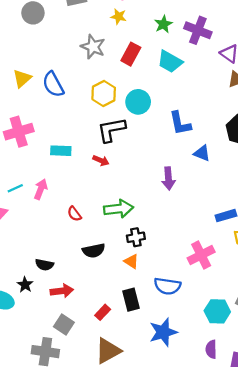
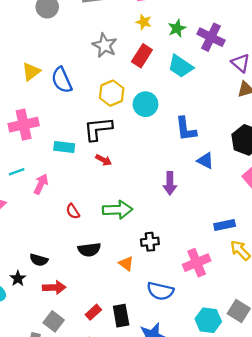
yellow star: (119, 17) -> (144, 22), moved
black L-shape: (111, 130) -> (98, 129), moved
cyan line: (15, 188) -> (17, 172), moved
black cross: (136, 237) -> (150, 242), moved
black rectangle: (131, 300) -> (121, 316), moved

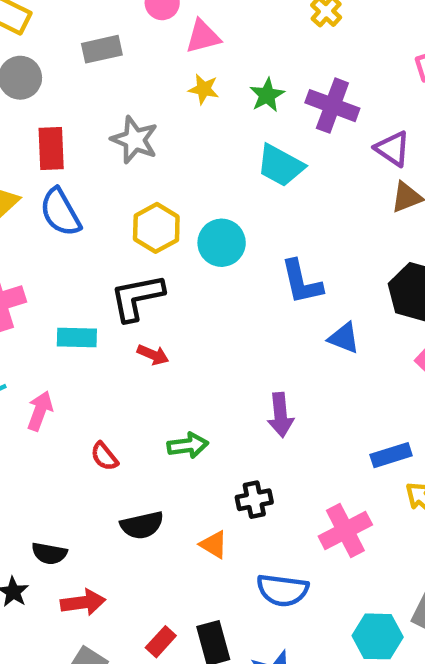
red rectangle: (142, 56) -> (51, 149), moved, turned -30
purple arrow: (170, 183) -> (281, 415), moved
green arrow: (117, 210) -> (188, 445), size x0.7

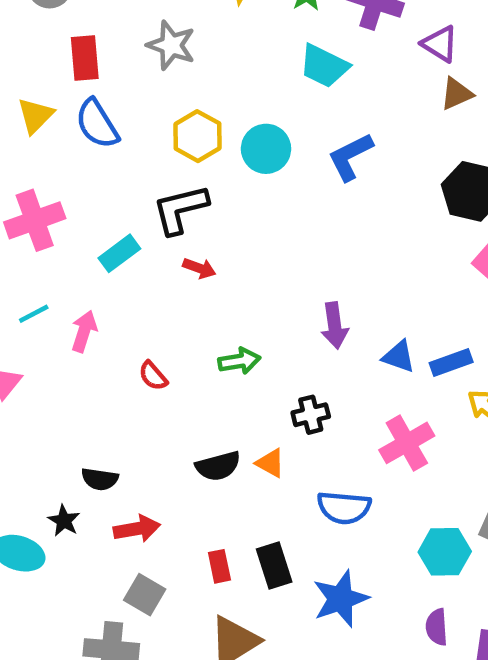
blue L-shape: (302, 282) -> (350, 157), moved, turned 78
cyan rectangle: (77, 337) -> (119, 253), turned -36
blue triangle: (344, 338) -> (399, 356), moved
black semicircle: (142, 525) -> (218, 466), moved
red rectangle: (161, 642) -> (219, 566), turned -52

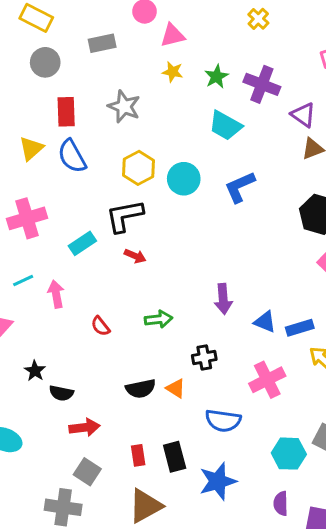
pink arrow: (84, 331) -> (56, 294), turned -32
black star: (64, 521) -> (35, 371), moved

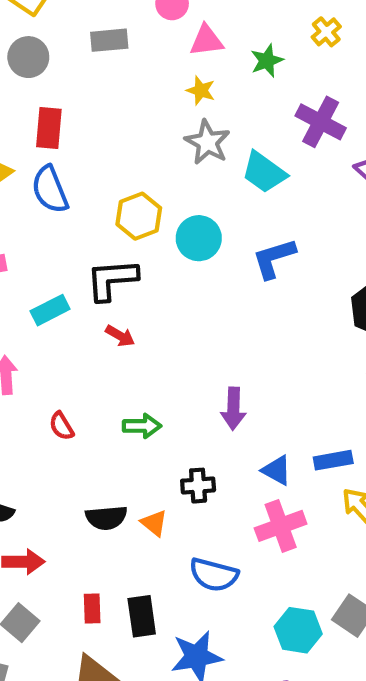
green star: (217, 77) -> (267, 61), moved
gray star: (124, 106) -> (207, 142), moved
blue triangle: (265, 322) -> (277, 470), moved

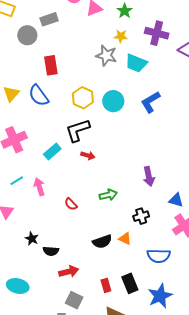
gray circle: (28, 57) -> (27, 35), moved
yellow star: (201, 90) -> (121, 36), moved
red rectangle: (49, 128) -> (51, 65), moved

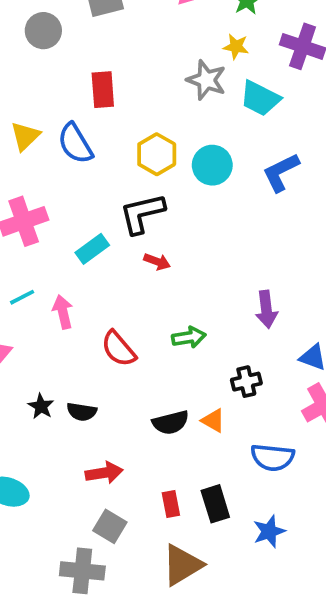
gray circle: (27, 35) -> (43, 31), moved
red semicircle: (71, 204) -> (119, 349), size x1.5
black semicircle: (51, 251) -> (82, 412), moved
blue star: (160, 296) -> (269, 531), size x0.7

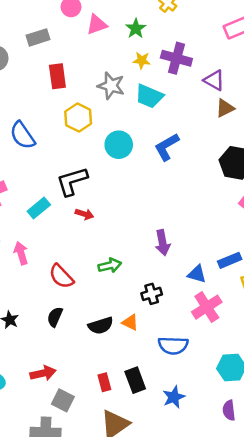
yellow star: (236, 47) -> (142, 60), moved
red rectangle: (103, 90) -> (57, 76), moved
yellow hexagon: (157, 154) -> (78, 118), moved
black semicircle: (82, 412) -> (55, 317), moved, turned 108
red arrow: (104, 473) -> (43, 373), moved

